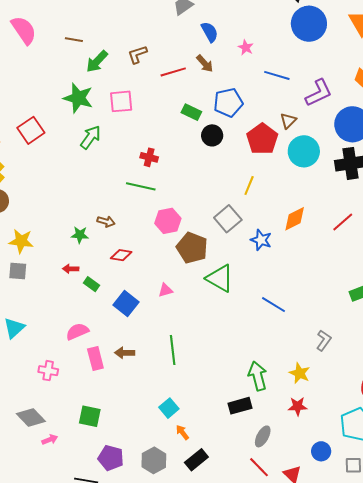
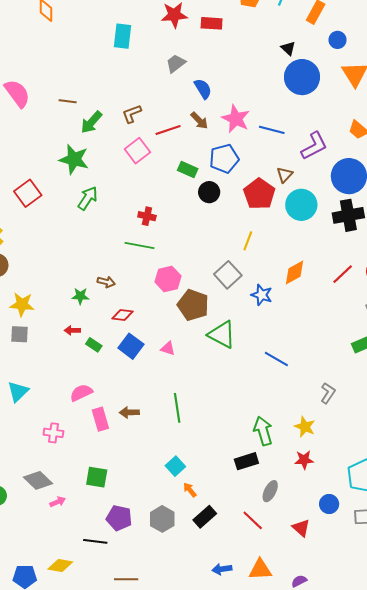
pink star: (246, 47) -> (236, 119), moved, size x1.8
pink square: (121, 101) -> (137, 151), moved, turned -30
pink triangle: (165, 290) -> (168, 348), turned 35
blue square: (126, 303) -> (131, 346), moved
red line: (259, 467) -> (253, 520), moved

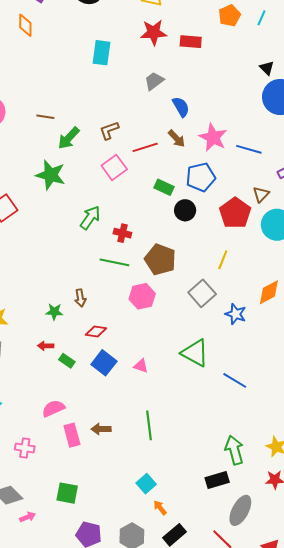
green arrow: (88, 198) -> (90, 218), moved
brown arrow: (106, 282) -> (80, 298), turned 66
brown pentagon: (193, 305) -> (160, 259), moved
blue line: (276, 359) -> (235, 380), moved
gray ellipse: (270, 491) -> (240, 510), size x1.4

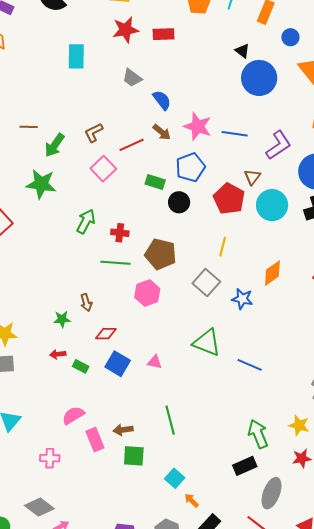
gray trapezoid: (154, 81) -> (132, 78), turned -100
green square: (67, 493) -> (134, 456), moved

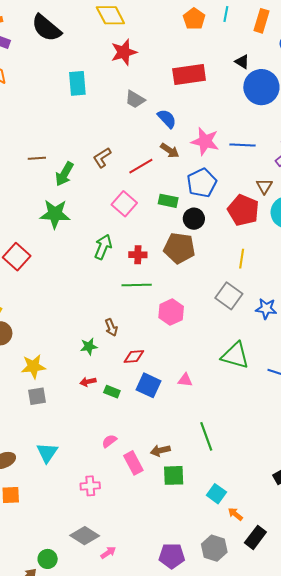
red rectangle: (164, 34) -> (189, 74), moved, size x1.5
pink square: (103, 169) -> (124, 204), moved
brown pentagon: (161, 254) -> (179, 248), moved
pink semicircle: (73, 415) -> (109, 441), size x0.7

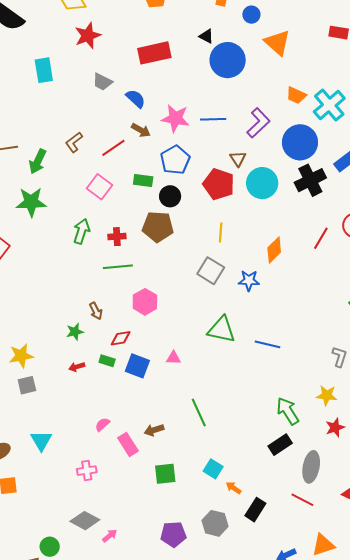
pink hexagon: (171, 312) -> (145, 302), moved
green rectangle: (112, 392) -> (107, 361), moved
green square: (174, 475) -> (165, 474), moved

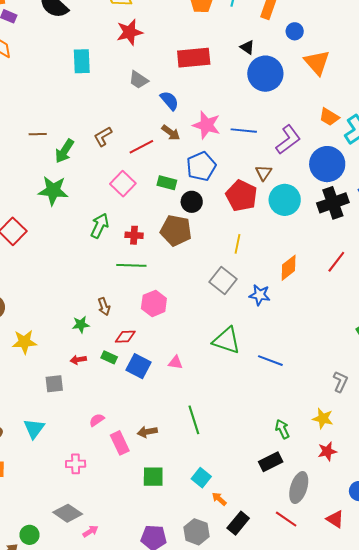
gray square: (27, 385) -> (54, 384), moved
green arrow: (288, 411) -> (282, 429), size x0.7

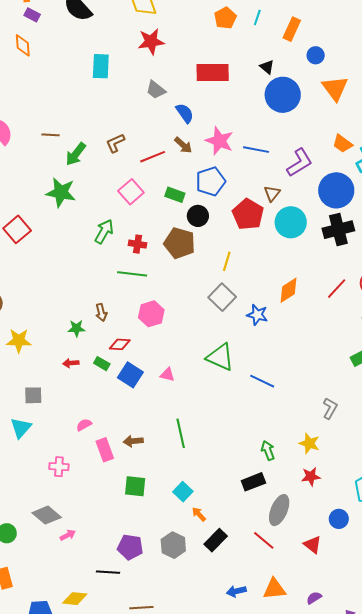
yellow line: (237, 244) -> (227, 261), moved
gray square: (54, 384) -> (33, 395), moved

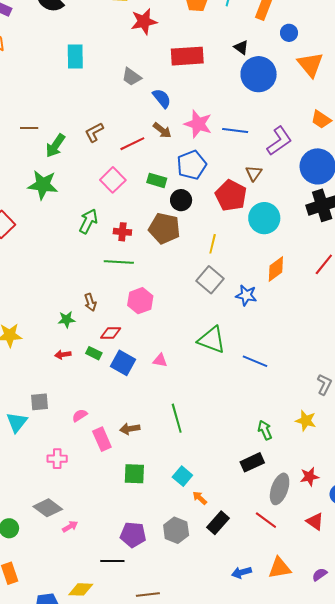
red star: (151, 42) -> (144, 22), moved
cyan circle: (291, 222) -> (264, 218), moved
gray square: (33, 395) -> (39, 402), moved
red star: (311, 477) -> (309, 477), moved

